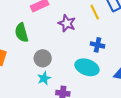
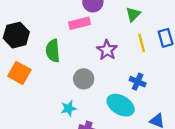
gray circle: (43, 58) -> (84, 79), moved

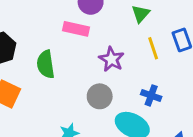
pink rectangle: (80, 23) -> (76, 29), turned 30
gray circle: (84, 79) -> (100, 96), moved

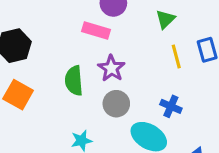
purple star: (111, 59) -> (111, 68), moved
green semicircle: (46, 64) -> (74, 81), moved

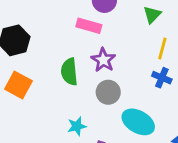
yellow line: (176, 57) -> (162, 49), turned 30
blue cross: (171, 106) -> (162, 78), moved

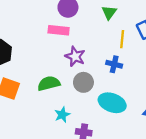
green semicircle: (69, 72) -> (49, 83), moved, turned 90
blue cross: (162, 78) -> (114, 64), moved

